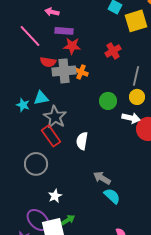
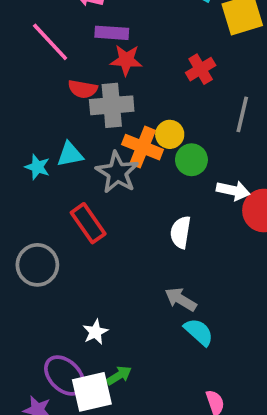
orange cross: (81, 72) -> (143, 147), moved, size x1.5
yellow circle: (137, 97) -> (170, 134), moved
gray star: (55, 117) -> (117, 172), moved
white semicircle: (82, 141) -> (181, 232), moved
gray circle: (36, 164) -> (37, 265), moved

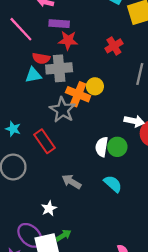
cyan triangle: (70, 154) -> (33, 75), moved
green circle: (191, 160) -> (117, 147), moved
cyan star: (37, 167) -> (13, 129), moved
gray arrow: (181, 299) -> (71, 182), moved
cyan semicircle: (199, 332) -> (113, 184), moved

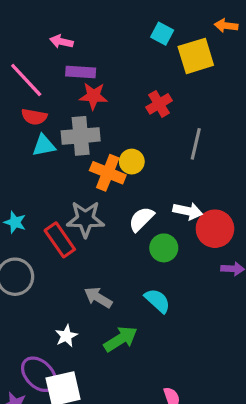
red semicircle: (41, 58) -> (34, 117), moved
gray star: (62, 110) -> (85, 219), moved, turned -30
white semicircle: (102, 147) -> (141, 219), moved, turned 36
green arrow: (64, 235) -> (121, 339), moved, size x1.5

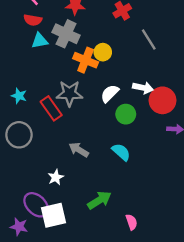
gray cross: (81, 136) -> (66, 34), turned 30
gray line: (196, 144) -> (149, 40), turned -45
green arrow: (121, 339) -> (99, 200), moved

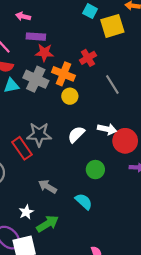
orange cross: (86, 60) -> (63, 74), moved
green circle: (126, 114) -> (95, 170), moved
cyan semicircle: (121, 152) -> (84, 201), moved
green arrow: (99, 200) -> (48, 224), moved

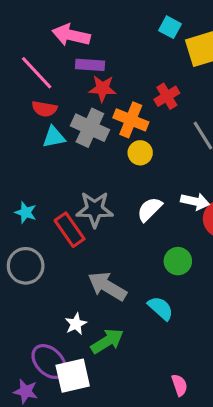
pink arrow: (23, 16) -> (71, 35), size x1.6
gray arrow: (48, 187) -> (107, 286), size x1.4

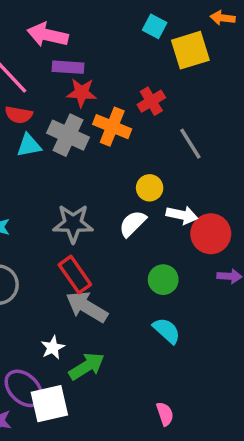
yellow circle: (140, 153) -> (150, 188), moved
red rectangle: (70, 230) -> (75, 275), moved
cyan semicircle: (161, 308) -> (167, 331), moved

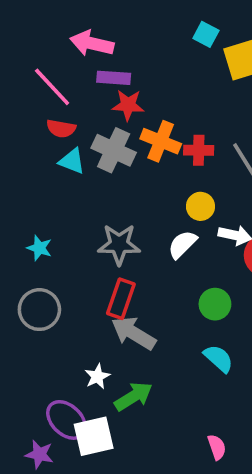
red cross: (151, 101) -> (199, 150), moved, turned 32
cyan triangle: (29, 145) -> (72, 161), turned 32
red rectangle: (75, 275) -> (121, 299), turned 54

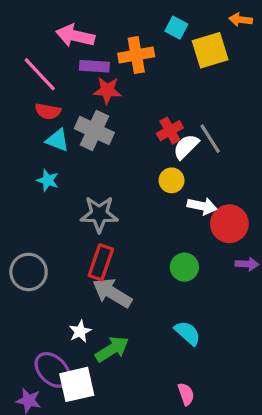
orange cross: (161, 141) -> (136, 55), moved, turned -32
red cross: (199, 150) -> (170, 131), turned -30
white semicircle: (182, 244) -> (186, 147), moved
cyan star: (39, 248) -> (48, 180), moved
cyan semicircle: (219, 358) -> (188, 333), moved

